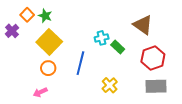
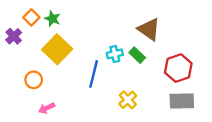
brown triangle: (143, 25) -> (149, 29), moved
cyan cross: (102, 38) -> (115, 54), moved
orange circle: (48, 68) -> (34, 80), moved

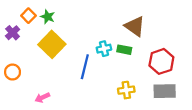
green rectangle: (137, 55) -> (124, 50), turned -32
orange circle: (34, 80) -> (13, 72), moved
yellow cross: (128, 100) -> (126, 90), moved, turned 35

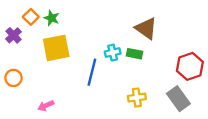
yellow square: (52, 44) -> (56, 48), turned 35
red hexagon: (161, 61) -> (190, 66), moved
gray rectangle: (165, 91) -> (178, 99), turned 55

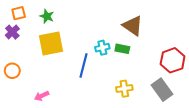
orange square: (31, 17) -> (19, 13), moved, turned 32

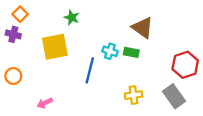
orange square: (19, 13) -> (20, 14), turned -32
green star: (47, 16) -> (72, 18), moved
purple cross: (12, 32) -> (13, 34), turned -32
cyan cross: (102, 48) -> (110, 51), turned 32

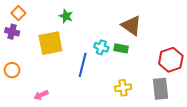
gray rectangle: (174, 96) -> (160, 89), turned 30

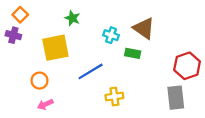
cyan cross: (101, 47) -> (111, 35), moved
blue line: (83, 65) -> (91, 71), turned 45
orange circle: (12, 70) -> (40, 81), moved
yellow cross: (123, 88) -> (114, 96), moved

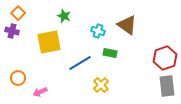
green rectangle: (133, 53) -> (110, 53), moved
orange circle: (40, 81) -> (18, 78), moved
yellow cross: (114, 96) -> (101, 85), turned -35
gray rectangle: (176, 98) -> (167, 86), moved

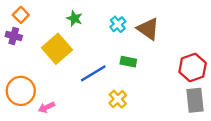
cyan cross: (98, 31) -> (118, 24), moved, turned 32
yellow square: (49, 42) -> (57, 49), turned -30
orange circle: (18, 78) -> (21, 91), size x1.6

